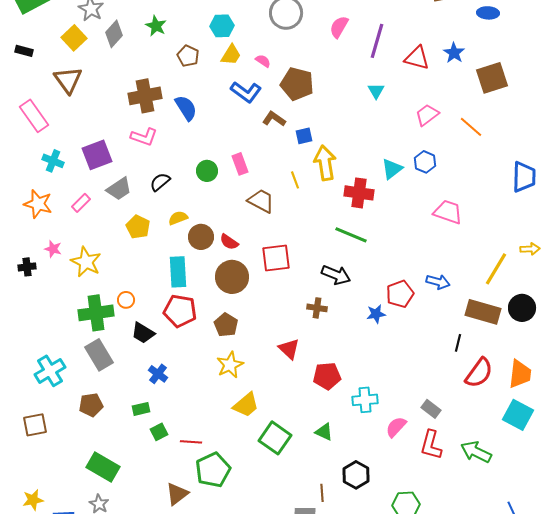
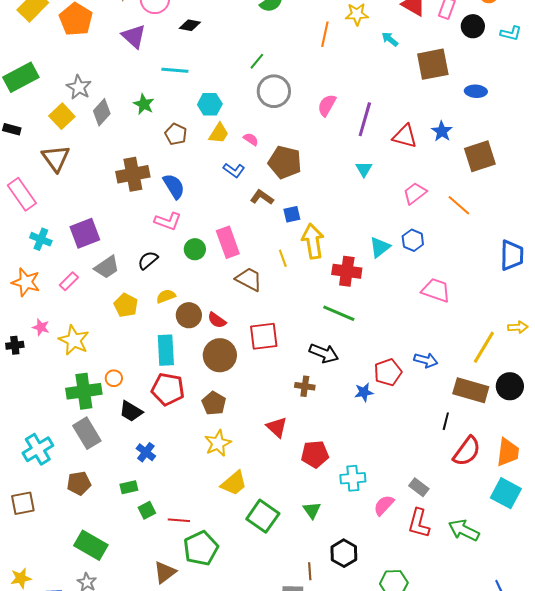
blue L-shape: (246, 92) -> (234, 170), size x0.7
pink L-shape: (144, 137) -> (168, 221), moved
pink rectangle: (240, 164) -> (228, 242), size x1.4
green triangle: (324, 432) -> (312, 510), turned 30

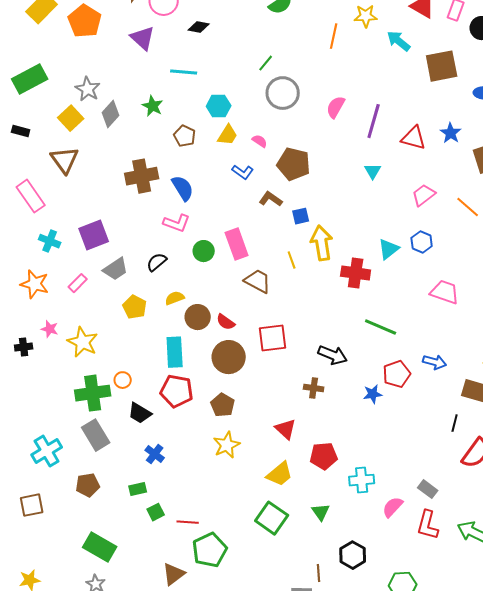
cyan arrow: (390, 39) -> (399, 41), size x1.4
green line: (339, 313) -> (381, 327), moved
yellow trapezoid: (234, 483) -> (280, 474), moved

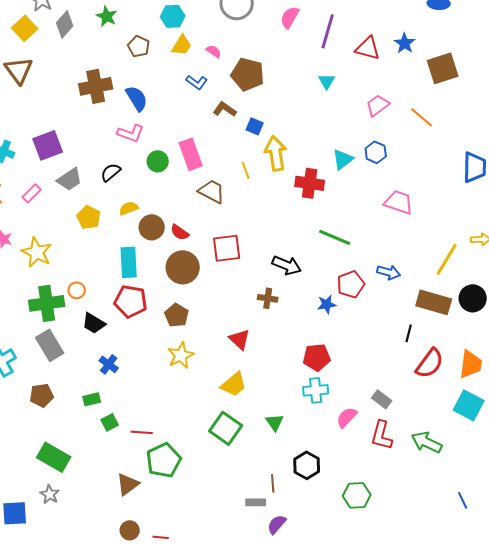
blue square: (301, 216) -> (255, 126), turned 36
red pentagon: (324, 456) -> (317, 357), moved

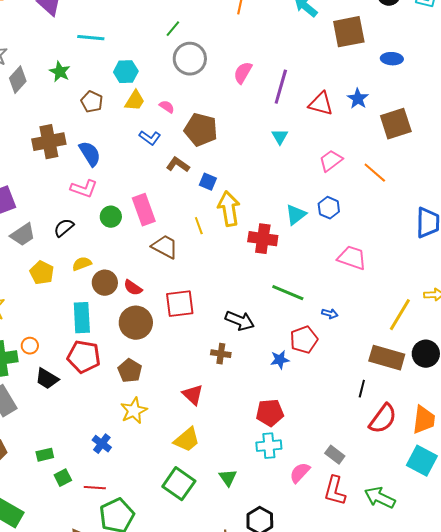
blue arrow: (389, 272) -> (330, 314), moved, size x0.7
blue cross: (109, 364) -> (102, 444), moved

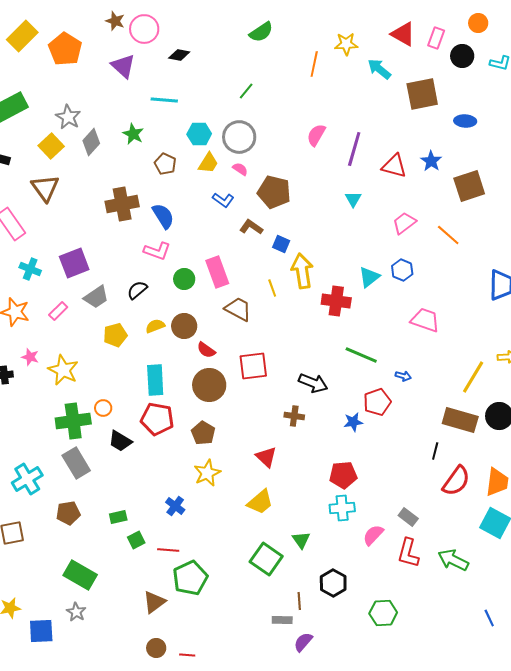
gray circle: (190, 59) -> (239, 137), moved
yellow pentagon: (42, 273) -> (115, 335), turned 30
brown circle: (105, 283) -> (184, 326), moved
green square: (179, 484) -> (266, 559), moved

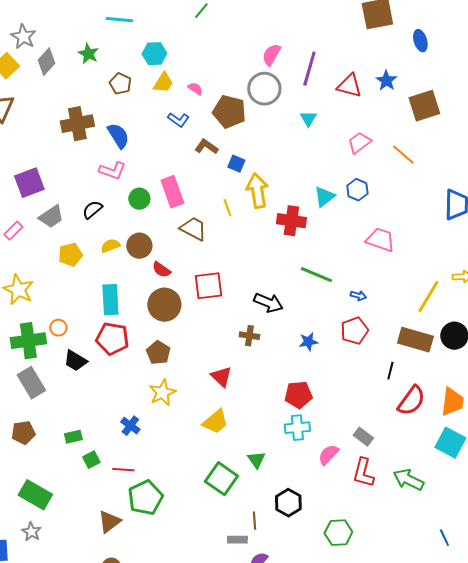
blue ellipse: (465, 121) -> (420, 41), turned 70
gray circle: (239, 137) -> (264, 89), moved
red pentagon: (377, 402) -> (354, 331), moved

